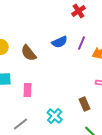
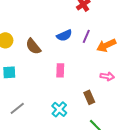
pink rectangle: (28, 90) -> (60, 70), moved
gray line: (21, 124) -> (17, 108), moved

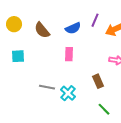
blue semicircle: (64, 35) -> (73, 28), moved
gray line: (17, 108) -> (47, 87), moved, turned 49

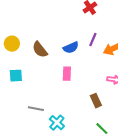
gray line: (47, 87) -> (36, 109), moved
cyan cross: (68, 93) -> (57, 123), moved

